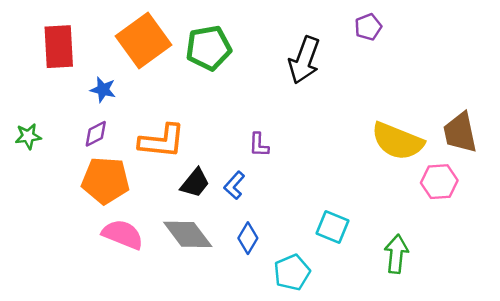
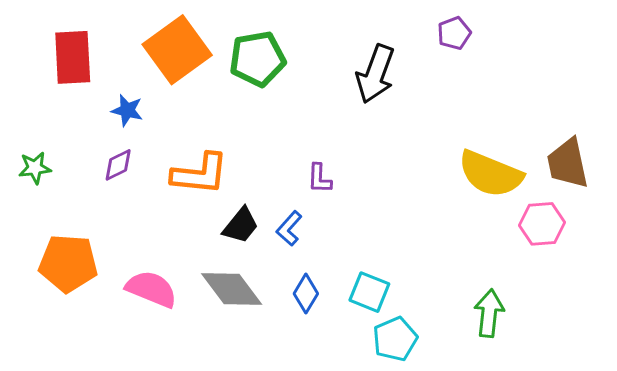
orange pentagon: (105, 180) -> (68, 263), moved
cyan square: (332, 227) -> (369, 292), moved
cyan pentagon: (292, 272) -> (395, 339), moved

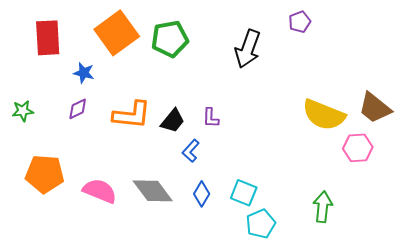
brown trapezoid: (568, 163) -> (375, 108), turned -39
black trapezoid: (241, 225) -> (173, 121), moved

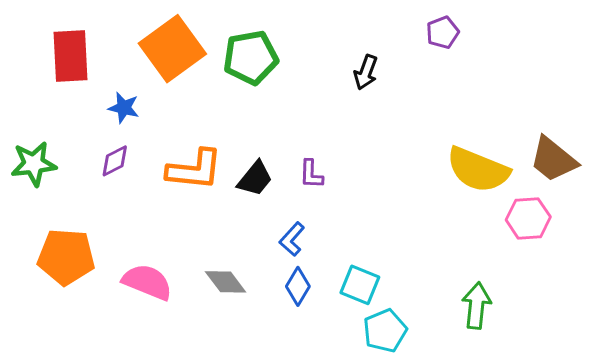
black arrow: (248, 49) -> (366, 72), size x0.6
green star: (23, 111) -> (34, 164), size x1.4
blue L-shape: (191, 151) -> (292, 239), moved
gray diamond: (153, 191) -> (226, 282), size x0.7

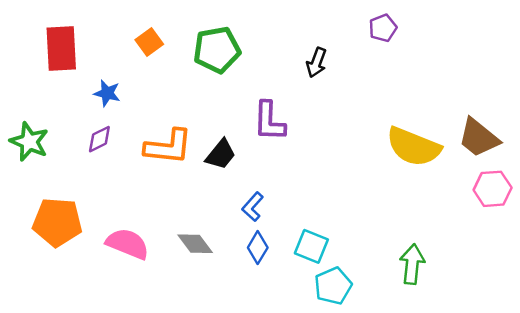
orange square: (172, 49) -> (149, 42), size x0.5
green star: (34, 164) -> (29, 142), turned 30
purple L-shape: (311, 174) -> (269, 121), moved, size x1.6
pink hexagon: (528, 218) -> (493, 189), moved

